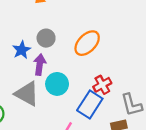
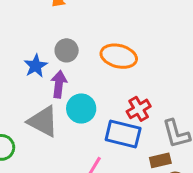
orange ellipse: (87, 43) -> (119, 56), turned 60
blue rectangle: (90, 104) -> (123, 134), turned 72

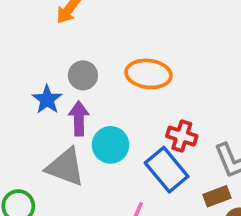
red cross: (139, 109) -> (182, 136), turned -35
blue rectangle: (123, 134) -> (167, 170), turned 44

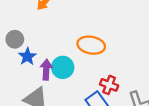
gray circle: (83, 75) -> (15, 39), moved
cyan circle: (111, 145) -> (63, 67), moved

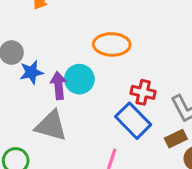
blue star: (27, 57) -> (31, 72), turned 30

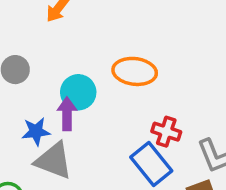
blue star: (31, 72) -> (36, 131), moved
cyan circle: (79, 79) -> (78, 92), moved

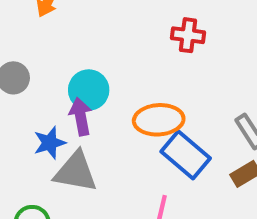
orange ellipse: (135, 71) -> (159, 120), moved
red cross: (166, 132) -> (188, 35), moved

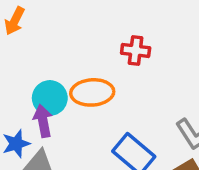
orange ellipse: (159, 120) -> (92, 92), moved

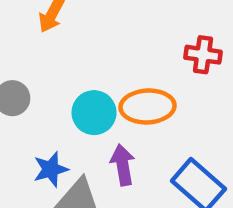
purple arrow: (43, 121) -> (123, 165), moved

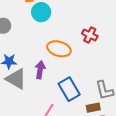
cyan circle: (94, 113) -> (41, 12), moved

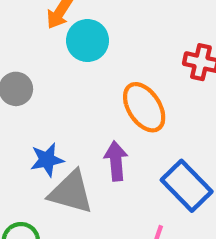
orange ellipse: (59, 49) -> (144, 107), turned 55

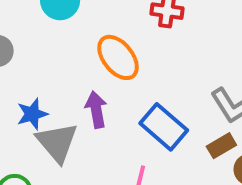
gray triangle: (71, 192) -> (57, 142), turned 39

